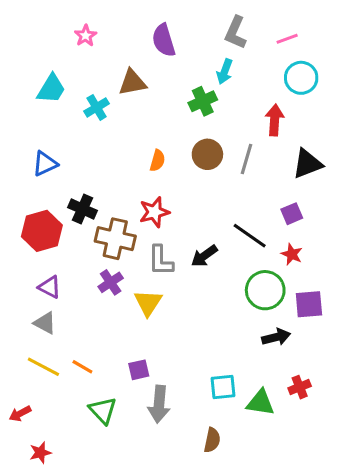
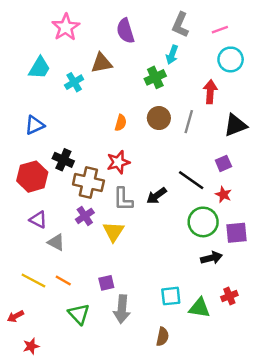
pink star: (86, 36) -> (66, 27), size x1.6
gray triangle: (45, 323) -> (56, 242), moved

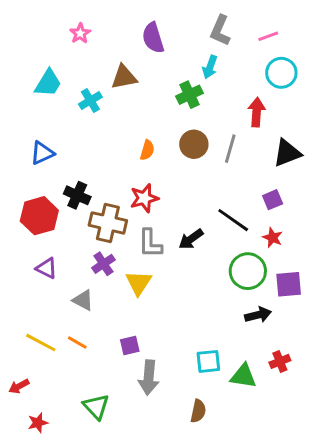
pink star: (66, 27) -> (80, 33), size x0.6
gray triangle: (56, 242) -> (83, 300), moved
green triangle: (79, 314) -> (96, 407), moved

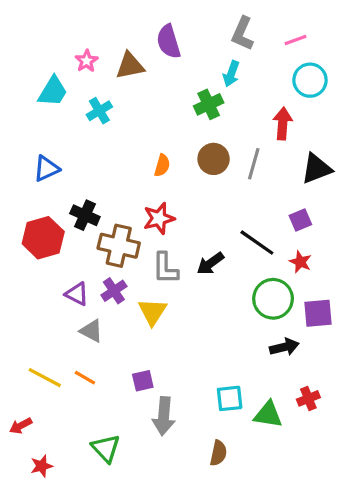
pink star: (80, 33) -> (87, 61), moved
brown triangle: (124, 77) -> (130, 66), moved
purple triangle: (47, 268) -> (77, 294), moved

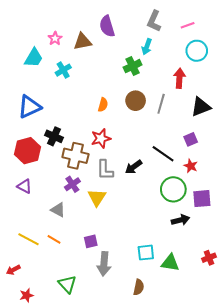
blue triangle: (46, 169) -> (30, 107), size x1.4
purple triangle: (77, 294) -> (24, 186), moved
red cross: (308, 398) -> (209, 258), moved

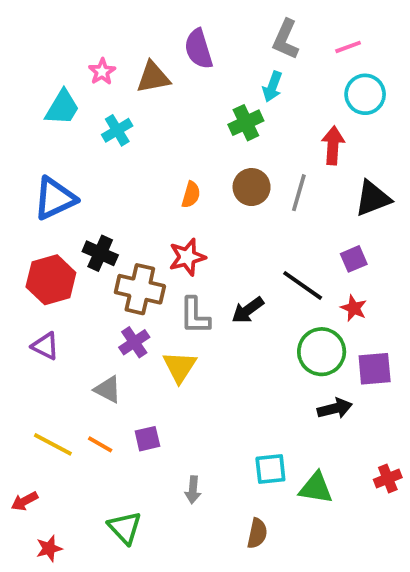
purple square: (91, 241) -> (147, 439), moved
gray arrow: (104, 264) -> (193, 490), size x0.6

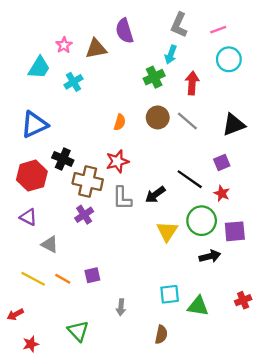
red arrow: (333, 145) -> (192, 83), moved
gray line: (299, 193) -> (187, 121), turned -65
yellow triangle: (180, 367) -> (167, 231), moved
gray triangle: (108, 390) -> (50, 244), moved

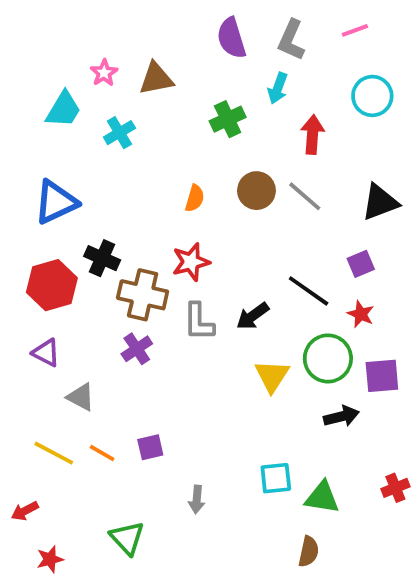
pink line: (218, 30) -> (355, 30), moved
purple semicircle: (124, 31) -> (231, 38), moved
green cross: (154, 77) -> (228, 119), moved
brown semicircle: (161, 335) -> (309, 552), moved

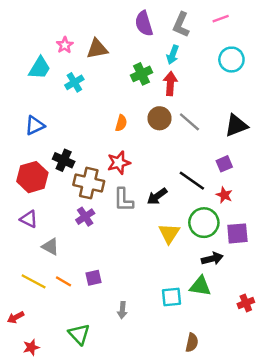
red arrow: (312, 135) -> (170, 83), moved
blue triangle: (56, 202) -> (35, 125), size x0.7
green triangle: (322, 497) -> (200, 286), moved

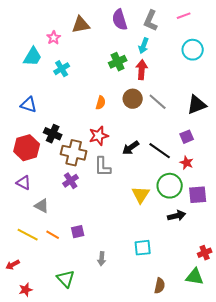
brown triangle: (97, 49) -> (81, 25), moved
blue triangle: (35, 125) -> (29, 105), turned 42
black arrow: (157, 196) -> (131, 148), moved
green triangle: (200, 286) -> (195, 277), moved

